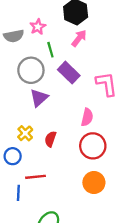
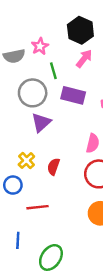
purple rectangle: (69, 73) -> (73, 95), turned -30
blue line: (18, 193) -> (18, 240), moved

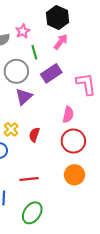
purple rectangle: (73, 95) -> (51, 73), turned -48
red line: (37, 207) -> (29, 179), moved

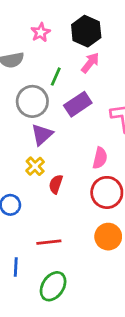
pink star: (23, 31) -> (41, 32), moved
green line: (34, 52) -> (56, 77), turned 40
yellow cross: (11, 129) -> (35, 166), moved

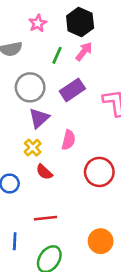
green line: (56, 77) -> (57, 55), moved
pink semicircle: (100, 158) -> (69, 140), moved
red semicircle: (56, 184) -> (44, 172), moved, turned -66
orange circle: (108, 237) -> (101, 241), moved

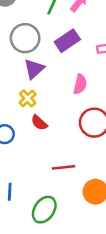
pink semicircle: (69, 140) -> (80, 84), moved
red line: (45, 218) -> (63, 167), moved

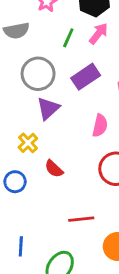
yellow cross: (28, 98) -> (28, 143), moved

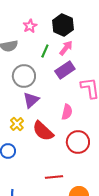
purple rectangle: (86, 77) -> (65, 70), moved
red semicircle: (54, 169) -> (43, 131), moved, size x1.6

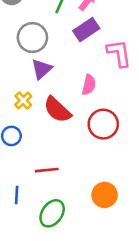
red line: (54, 177) -> (47, 170), moved

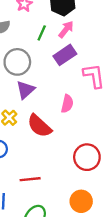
red circle: (103, 124) -> (87, 157), moved

